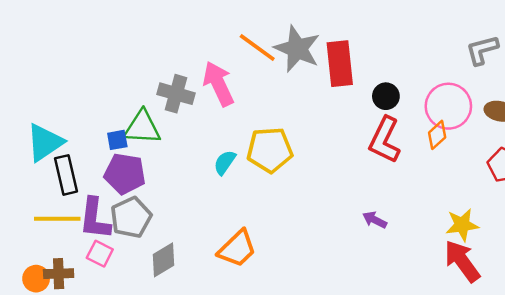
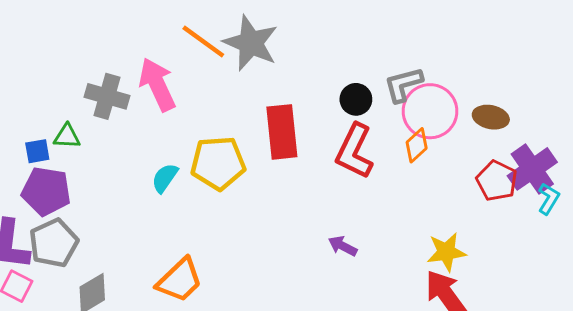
gray L-shape: (482, 50) -> (403, 85), moved
red rectangle: (340, 64) -> (282, 132), moved
green triangle: (142, 127) -> (67, 136), size x0.6

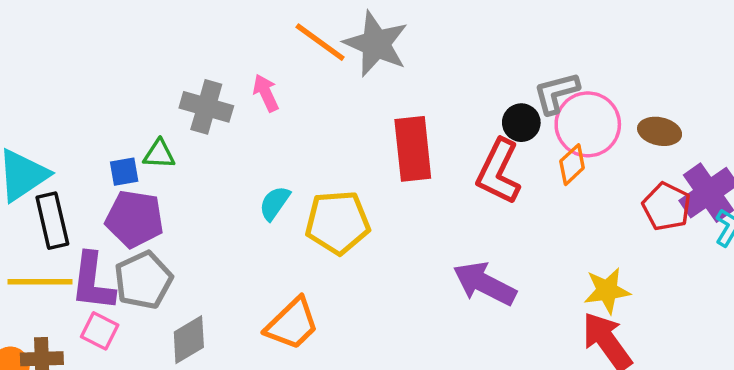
pink arrow: (157, 85) -> (266, 93), size x0.6
black circle: (356, 99) -> (521, 123), moved
yellow pentagon: (218, 163) -> (338, 222), moved
purple arrow: (343, 246) -> (485, 284), size x1.8

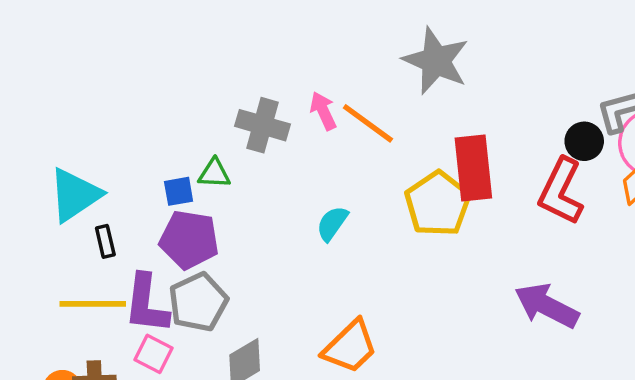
orange line: (320, 42) -> (368, 123), moved
black rectangle: (52, 221) -> (105, 241), size x0.6
yellow pentagon: (338, 222) -> (438, 204), moved, turned -30

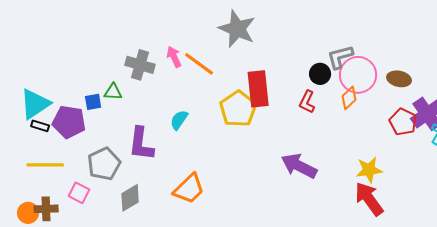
red L-shape: (561, 191) -> (307, 102), size x0.6
purple pentagon: (189, 240) -> (69, 122), moved
black rectangle: (105, 241) -> (40, 126), moved, turned -60
purple L-shape: (146, 304) -> (141, 144), moved

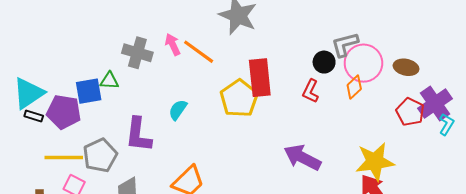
blue square: (93, 102) -> (89, 91), size x1.5
yellow line: (45, 165) -> (64, 157), moved
yellow star: (369, 170) -> (375, 162), size x1.4

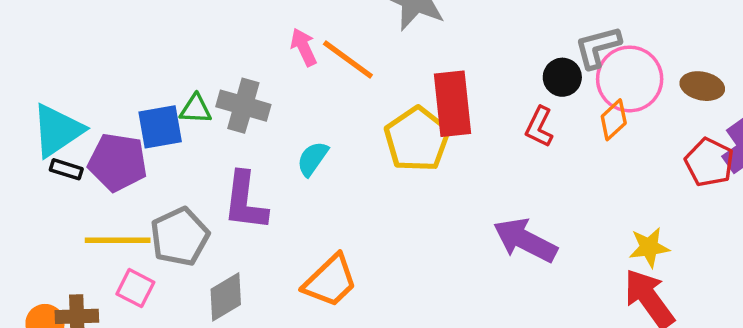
gray cross: (137, 53) -> (243, 106), moved
yellow star: (375, 162) -> (649, 247), size x0.6

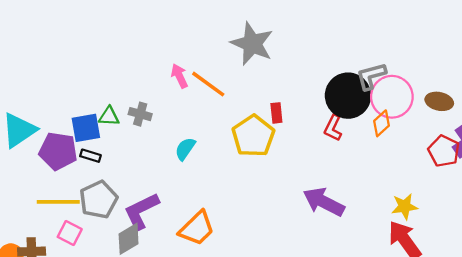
black circle: (562, 77) -> (348, 96), size x1.8
red rectangle: (452, 104) -> (276, 113), size x0.5
gray cross: (243, 106) -> (140, 114), size x0.7
black rectangle: (66, 169) -> (90, 156), moved
purple L-shape: (245, 201) -> (141, 211), moved, turned 57

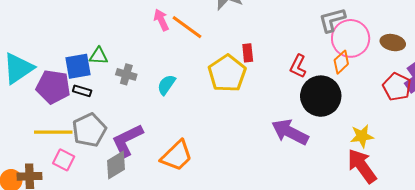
black circle: (348, 96) -> (321, 96), moved
gray cross: (140, 114) -> (126, 74), moved

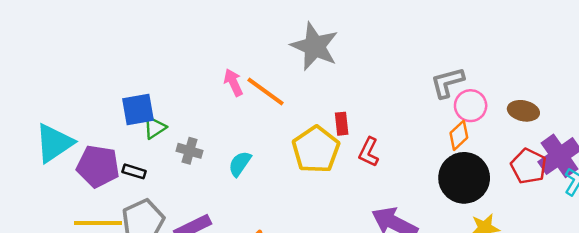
pink circle: (351, 38) -> (471, 106), size x0.7
green triangle: (98, 56) -> (155, 128), turned -36
blue square: (78, 66) -> (138, 110), moved
red L-shape: (298, 66) -> (369, 152), moved
black circle: (321, 96) -> (464, 178), moved

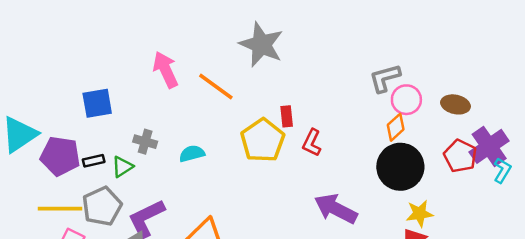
pink arrow: (233, 82) -> (166, 70), moved, size x1.4
green triangle: (155, 128) -> (122, 167), moved
cyan semicircle: (240, 164) -> (192, 154), turned 40
black rectangle: (134, 171) -> (94, 161), turned -30

